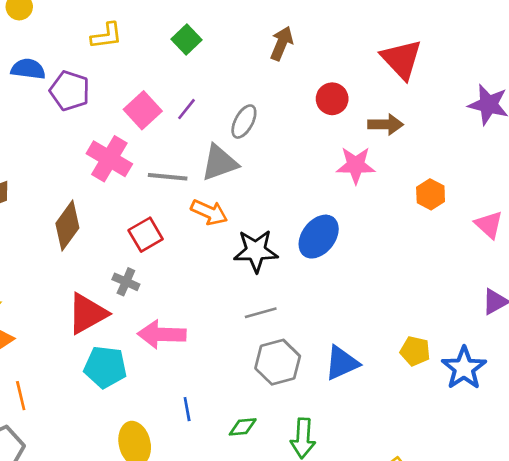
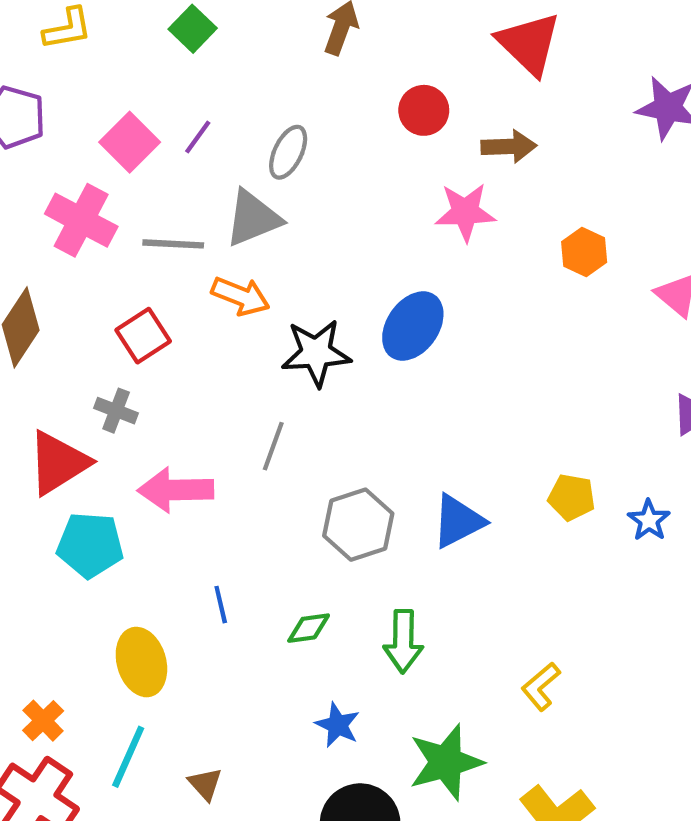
gray line: (261, 313) -> (273, 446), moved, turned -52
blue star: (464, 368) -> (649, 520), size x0.6

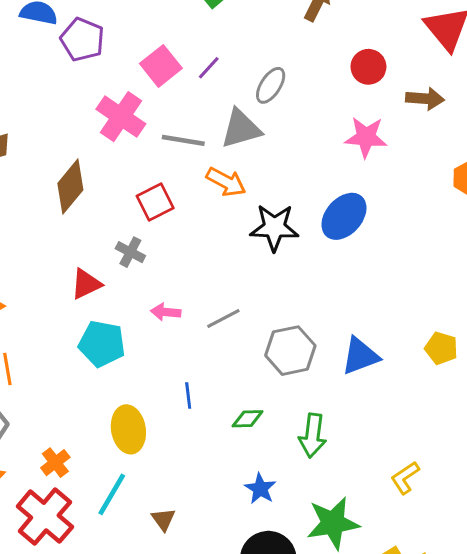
pink star: (465, 212) -> (366, 137), moved
gray line: (273, 446) -> (223, 318), moved, turned 36
red triangle: (58, 463) -> (86, 284), size x0.7
pink arrow: (176, 490) -> (166, 312), size x0.6

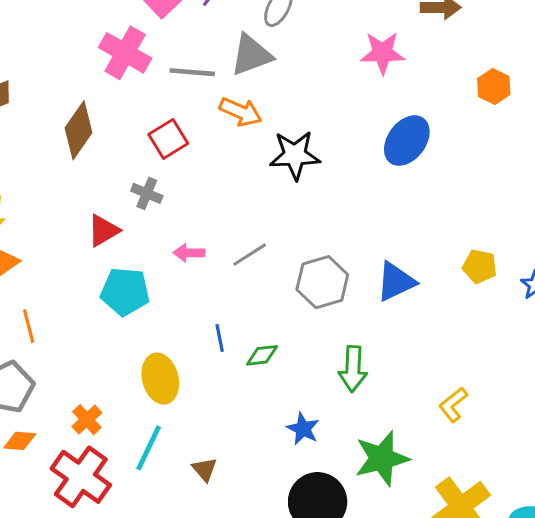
blue ellipse: (344, 216) -> (407, 141), moved
green diamond: (248, 419) -> (262, 355), moved

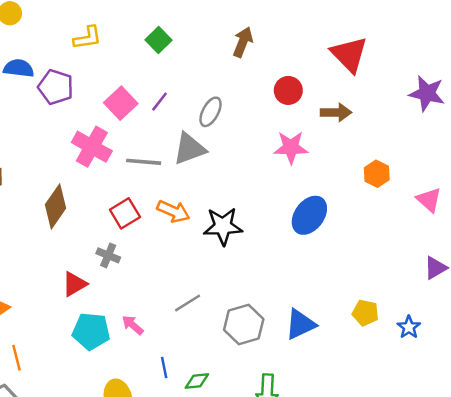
orange arrow: (241, 112) -> (173, 211), moved
pink arrow: (189, 253) -> (133, 325), moved, turned 40

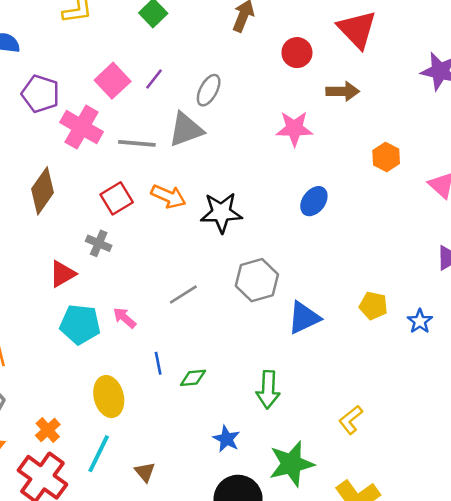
purple pentagon: (56, 87) -> (40, 94), moved
red circle: (288, 90) -> (297, 53), moved
blue ellipse: (309, 215) -> (314, 201), size x0.7
gray hexagon: (244, 324) -> (257, 280), moved

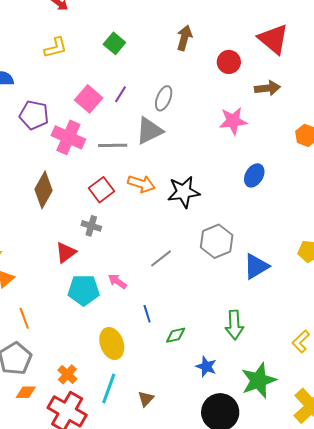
green diamond: (193, 378) -> (176, 335), moved
brown triangle: (145, 472) -> (146, 399), turned 30

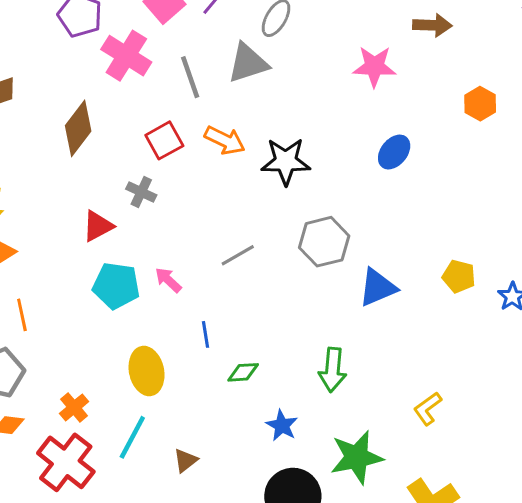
gray line: (113, 145) -> (190, 77), turned 64

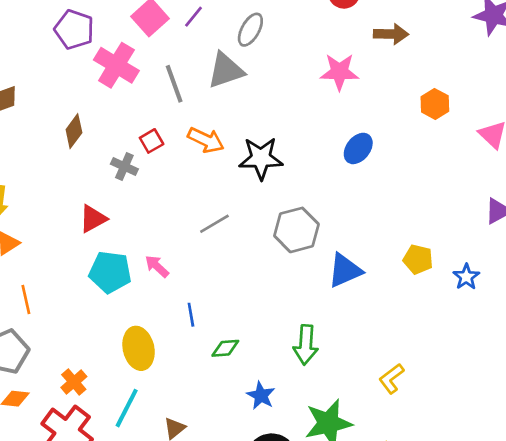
brown diamond: (78, 128) -> (74, 131), size x0.7
red square: (164, 140) -> (152, 141), size x0.7
gray cross: (141, 192) -> (124, 166), moved
gray line: (238, 255) -> (214, 224), moved

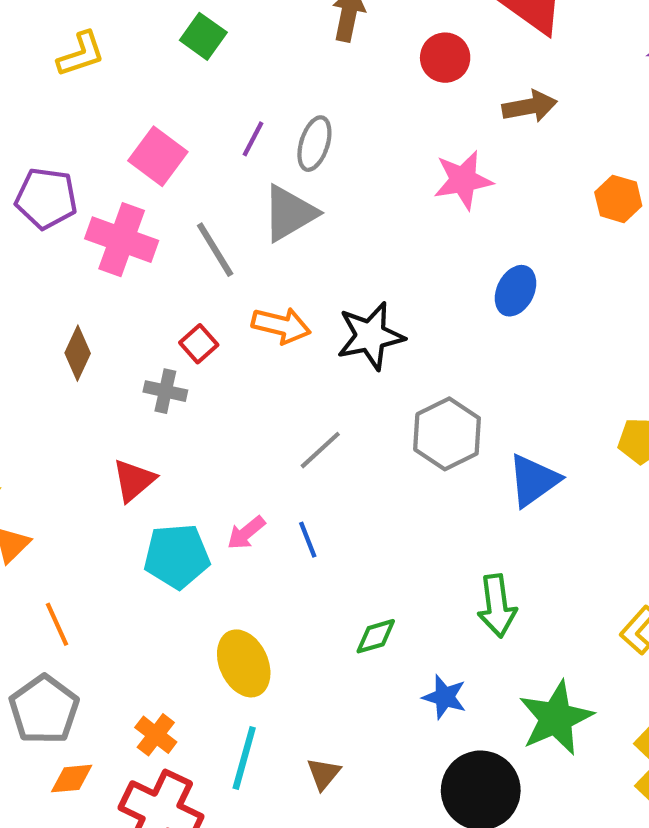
purple line: (194, 17) -> (253, 139), moved
pink arrow: (157, 266) -> (246, 533), turned -70
blue line: (191, 315) -> (308, 540), moved

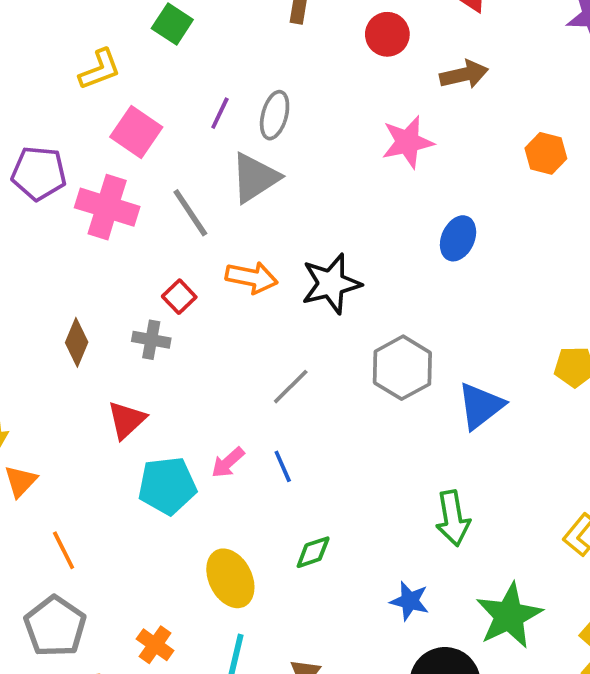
yellow L-shape: (81, 54) -> (100, 69), moved
brown diamond: (78, 353) -> (77, 342), moved
green diamond: (376, 636) -> (313, 552), moved

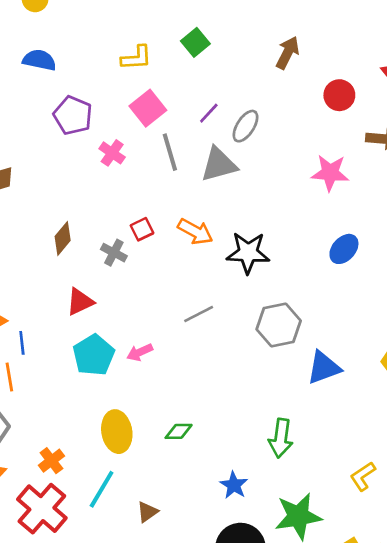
pink cross: (107, 207) -> (112, 153), size x0.6
gray line: (190, 213) -> (170, 152), moved
blue line: (283, 466) -> (22, 343), moved
cyan pentagon: (167, 486) -> (94, 355), turned 30

